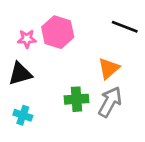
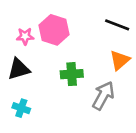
orange triangle: (109, 68) -> (120, 60), moved
green cross: (76, 99) -> (72, 74), moved

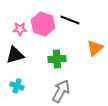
black line: (117, 25) -> (70, 20), moved
gray arrow: (103, 96) -> (61, 91), moved

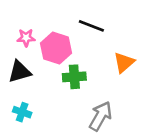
pink hexagon: (43, 24) -> (56, 48), moved
gray arrow: (61, 91) -> (100, 116), moved

